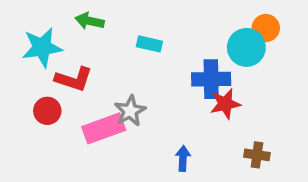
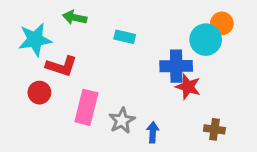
red star: (225, 104) -> (188, 87), turned 30
gray star: (130, 111) -> (122, 121), moved
pink rectangle: (104, 128) -> (86, 107), turned -56

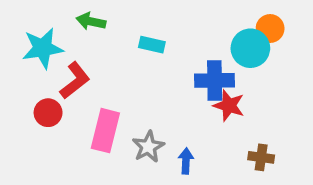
red L-shape: (61, 66) -> (75, 80), turned -56

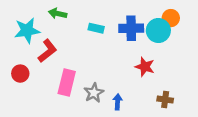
blue cross: (215, 80) -> (131, 28), moved
red circle: (48, 113) -> (20, 74), moved

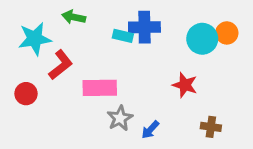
orange circle: (171, 18) -> (227, 33), moved
blue cross: (131, 28) -> (144, 27), moved
pink rectangle: (67, 83) -> (100, 88), moved, turned 75
blue arrow: (118, 102) -> (150, 130), turned -140

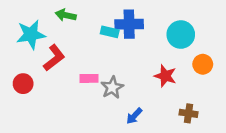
orange circle: (227, 33) -> (203, 64), moved
pink rectangle: (100, 88) -> (89, 78), size x0.6
gray star: (120, 118) -> (112, 88), moved

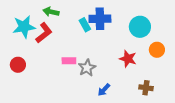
cyan rectangle: (110, 32) -> (85, 25), turned 48
red L-shape: (54, 58) -> (44, 33), moved

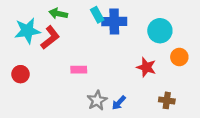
cyan rectangle: (85, 25) -> (97, 15), moved
gray star: (87, 68) -> (97, 100), moved

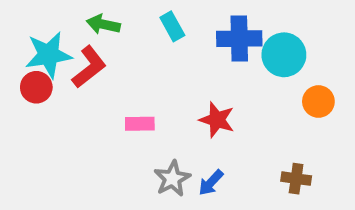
blue cross: (114, 22) -> (239, 39), moved
red star: (146, 67) -> (217, 120), moved
red circle: (20, 74) -> (36, 87), moved

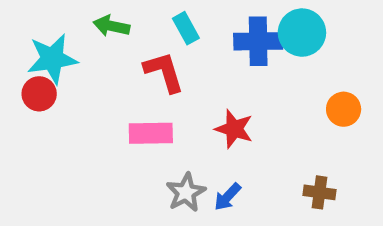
cyan circle: (284, 55) -> (302, 33), moved
red L-shape: (89, 67) -> (164, 72), moved, turned -69
pink rectangle: (140, 124) -> (151, 133), size x1.4

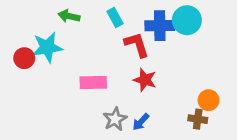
cyan star: (52, 59) -> (47, 47), moved
red L-shape: (164, 72) -> (137, 45), moved
orange circle: (344, 109) -> (209, 100), moved

